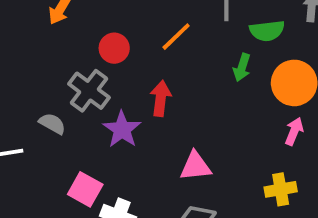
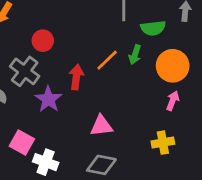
orange line: (176, 37) -> (107, 60), moved

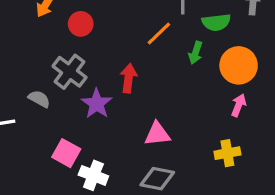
red circle: (43, 41) -> (81, 24), moved
orange line: (107, 60) -> (159, 33), moved

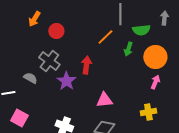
pink square: (66, 153) -> (19, 118), moved

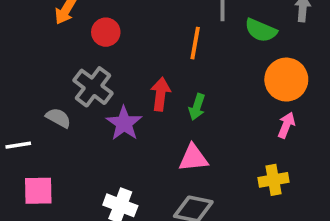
green semicircle: (141, 30) -> (261, 30), turned 30
orange line: (105, 37) -> (195, 43), turned -36
green arrow: (128, 49) -> (197, 107), moved
pink square: (19, 118) -> (38, 191), turned -30

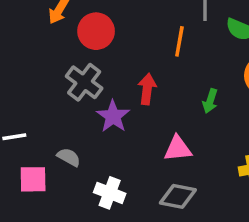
red circle: (106, 32) -> (96, 31), size x1.4
green arrow: (197, 107) -> (210, 101), moved
gray semicircle: (58, 118) -> (69, 157), moved

